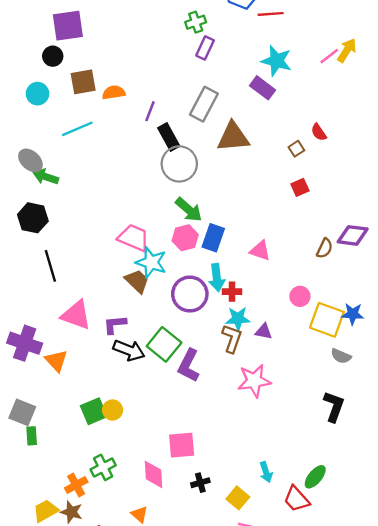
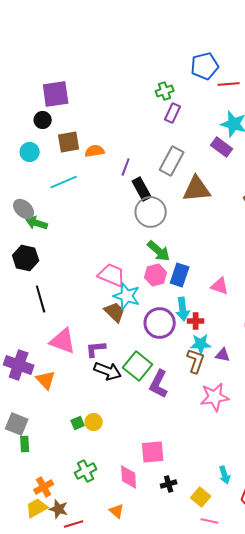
green square: (94, 411) -> (78, 423), size x0.6
orange cross: (76, 485) -> (44, 487), moved

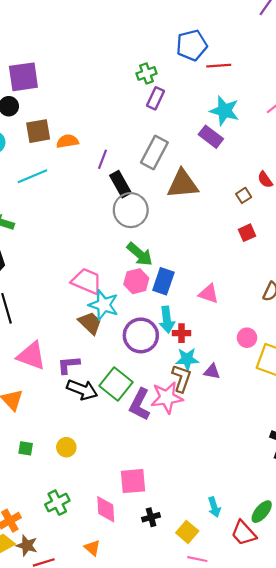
pink star: (215, 397) -> (167, 398), moved
green square: (78, 423) -> (26, 448), moved, turned 32

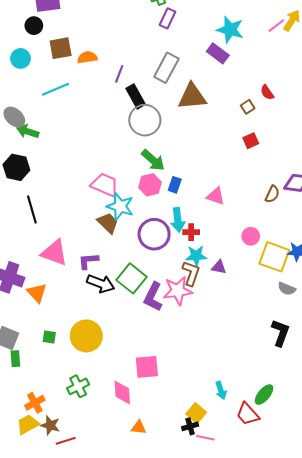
blue rectangle: (163, 281) -> (175, 185), size x0.7
yellow circle: (66, 447) -> (86, 336), size x1.8
black cross: (151, 517) -> (190, 426), moved
orange triangle: (92, 548) -> (139, 427), moved, turned -35

